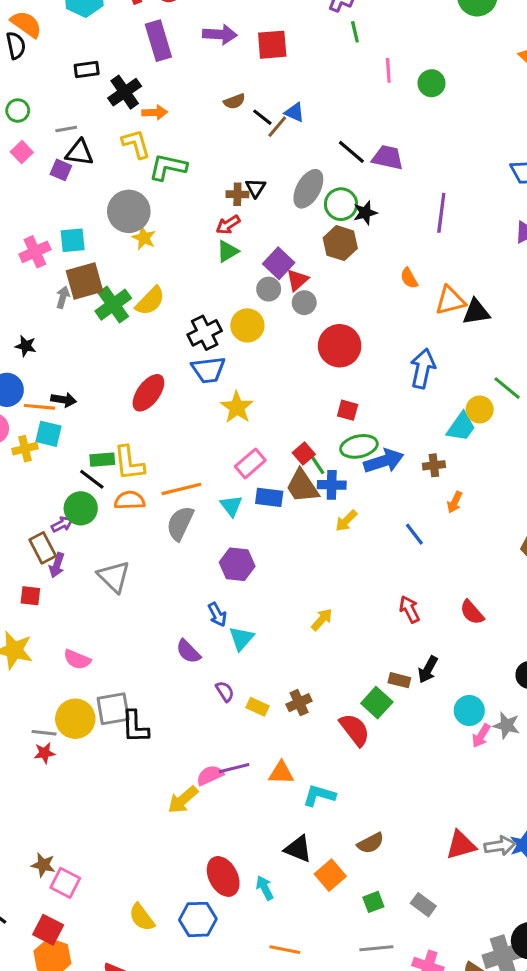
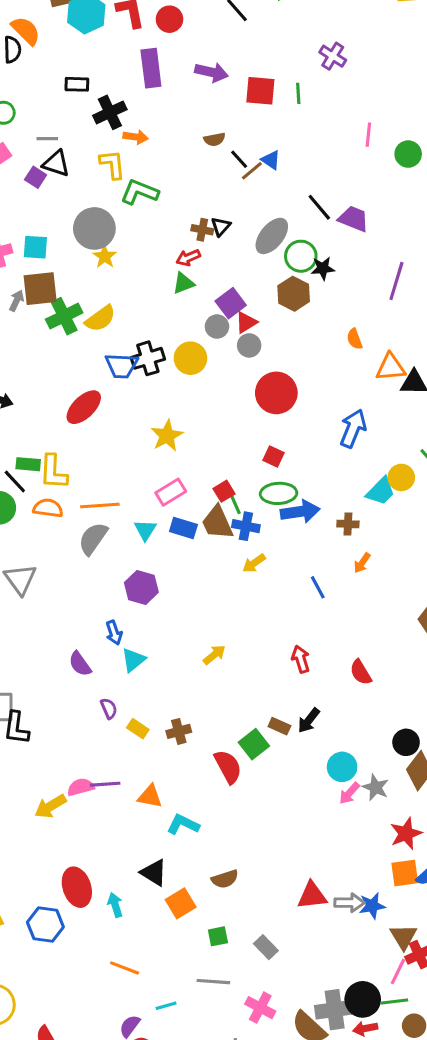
green line: (355, 32) -> (298, 93), moved
blue trapezoid: (208, 370) -> (122, 366), moved

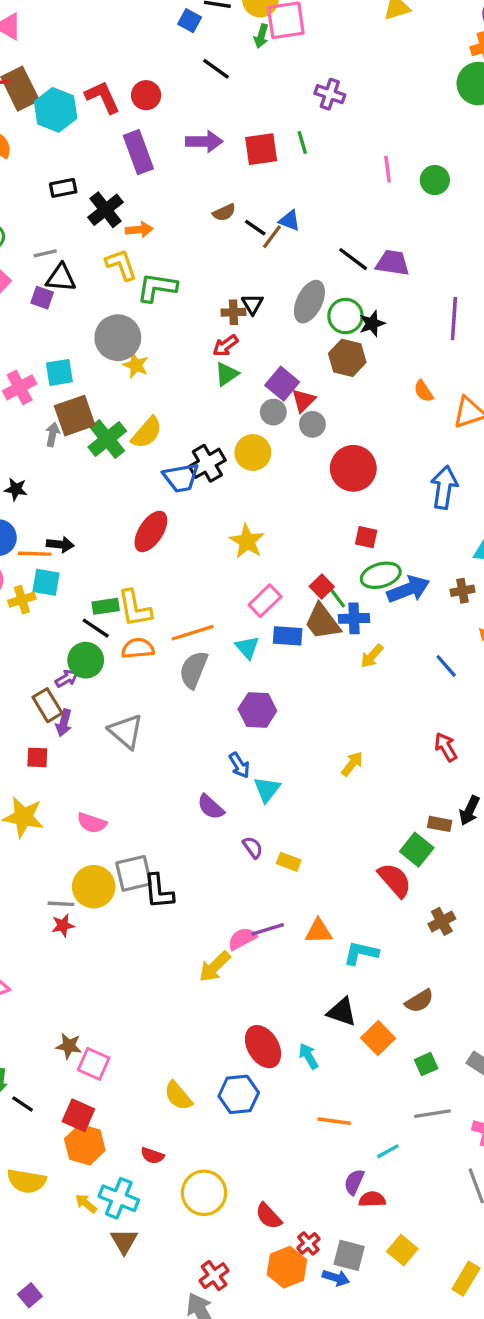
brown cross: (179, 731) -> (442, 921), moved

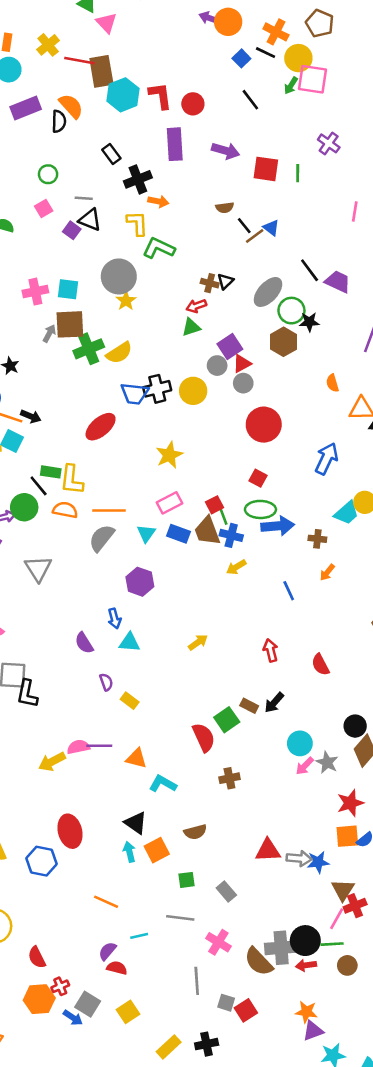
black rectangle: (63, 188) -> (111, 154), turned 48
cyan triangle: (267, 789) -> (129, 642), turned 40
cyan arrow: (308, 1056) -> (129, 852), moved

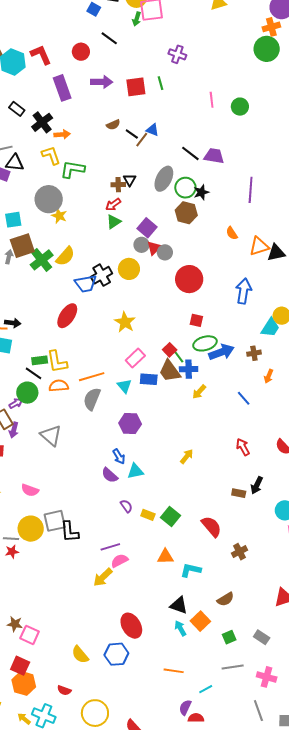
red circle: (193, 104) -> (81, 52), moved
red triangle: (242, 364) -> (154, 248), moved
purple semicircle: (84, 643) -> (110, 475), moved
green square: (227, 720) -> (170, 517), moved
purple line: (99, 746) -> (110, 547), moved

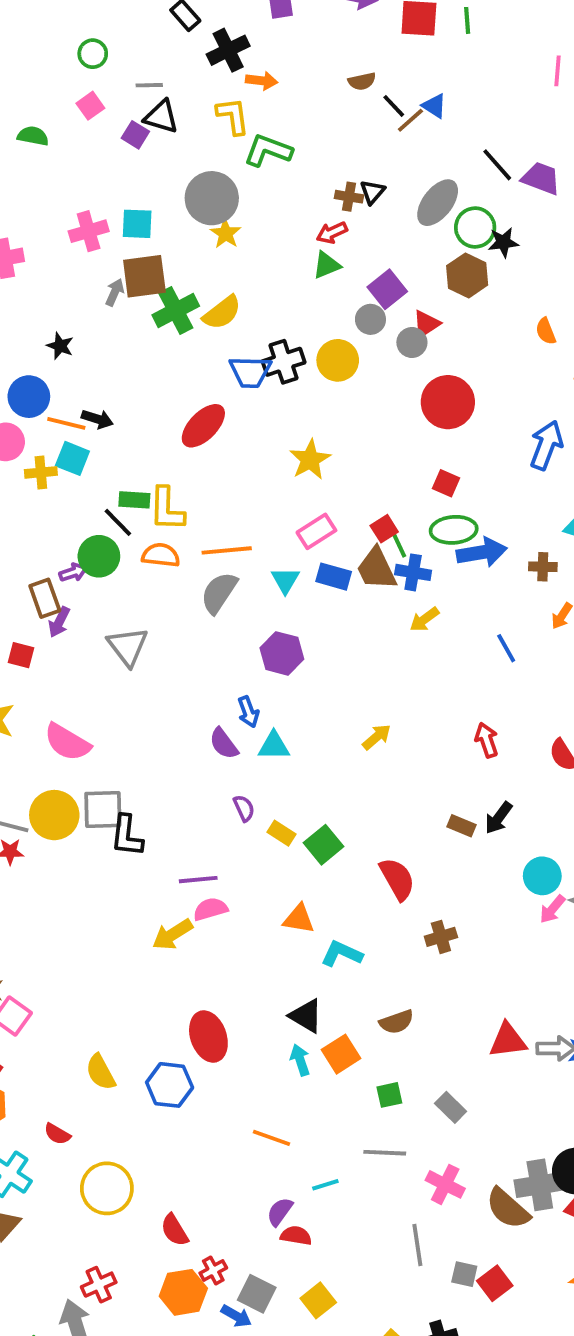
red triangle: (154, 248) -> (426, 324), moved
pink semicircle: (30, 490) -> (67, 742), size x1.4

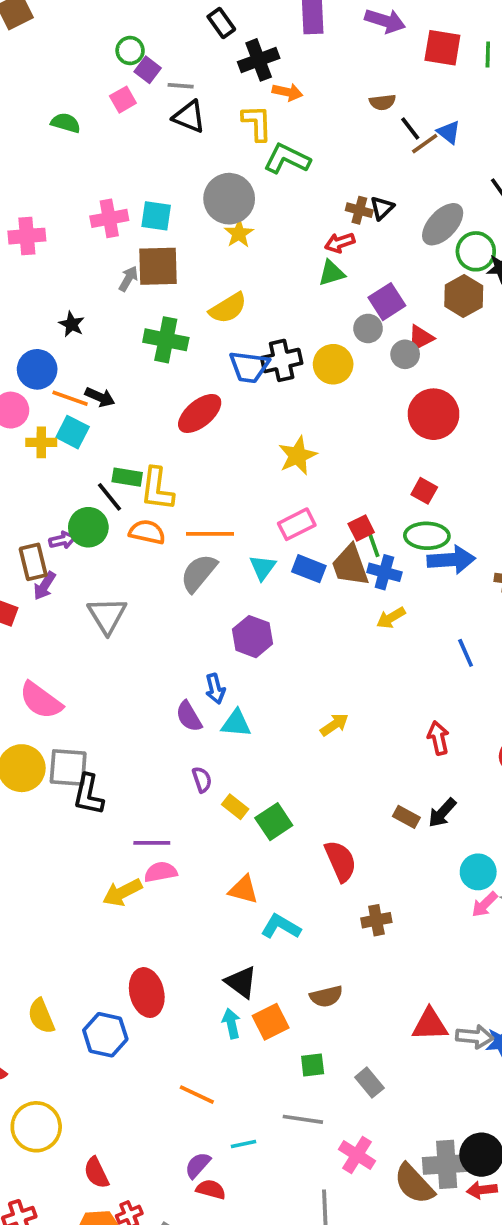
purple square: (135, 135) -> (148, 70), moved
green cross: (176, 311) -> (166, 340), moved, turned 33

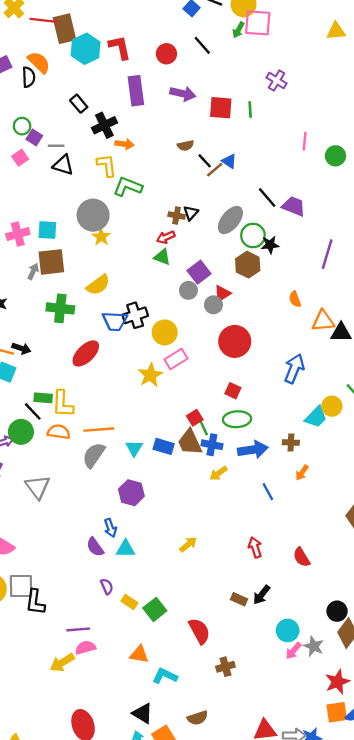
green triangle: (332, 273) -> (162, 257), turned 42
yellow circle: (333, 364) -> (165, 332), moved
pink rectangle: (297, 524) -> (176, 359), moved
blue arrow: (451, 560) -> (253, 450), moved

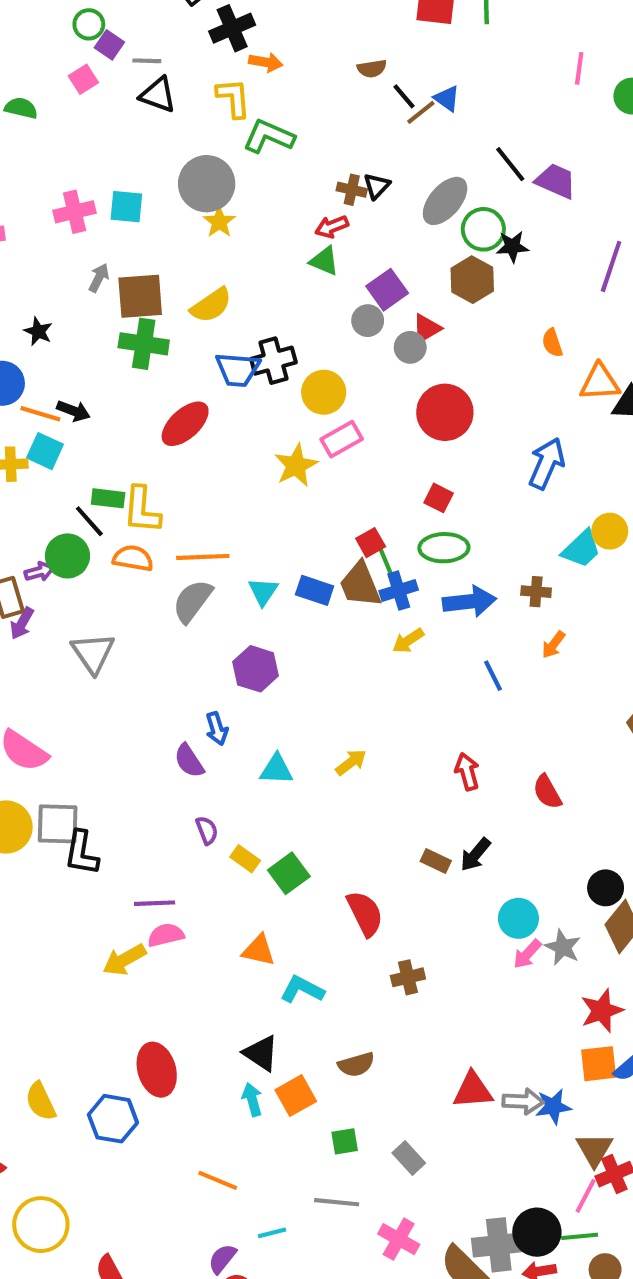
brown square: (51, 262) -> (140, 296), moved
blue cross: (212, 445) -> (399, 590), turned -30
cyan triangle: (126, 549) -> (276, 769), moved

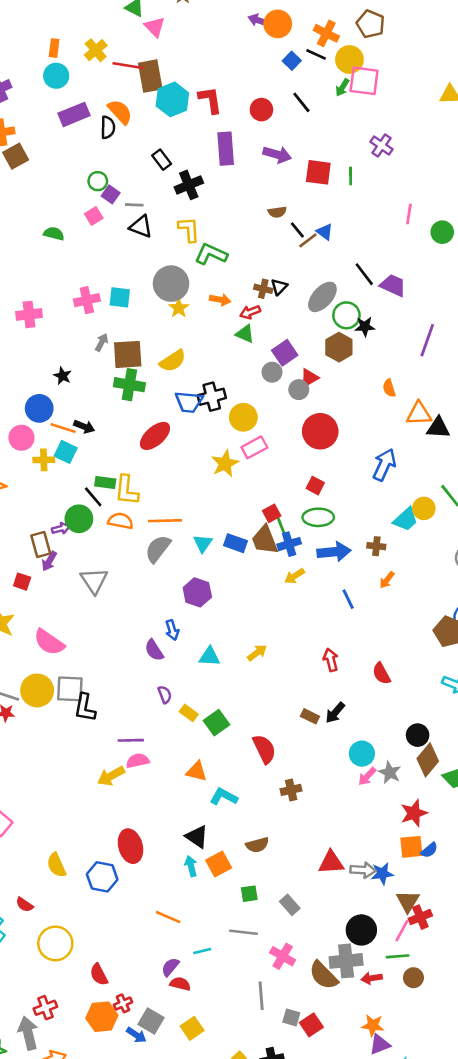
orange arrow: (266, 62) -> (220, 300), moved
black circle: (537, 1232) -> (361, 930), moved

